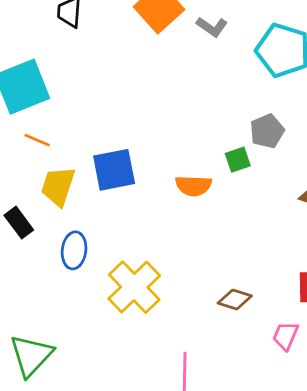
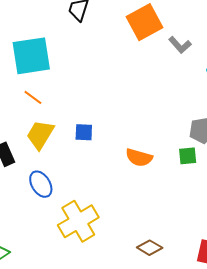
green square: (238, 160) -> (188, 156), moved
blue square: (114, 170) -> (84, 132), size x0.6
blue ellipse: (74, 250) -> (41, 184), turned -52

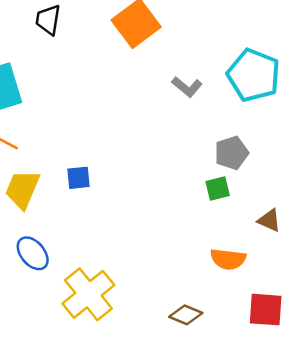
gray L-shape: (180, 45) -> (187, 87), moved
orange semicircle: (139, 158) -> (228, 259), moved

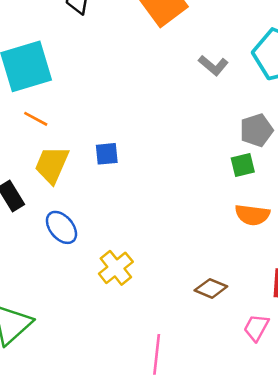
orange semicircle: (228, 259) -> (252, 215), moved
yellow cross: (88, 294) -> (116, 268), size x0.7

